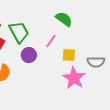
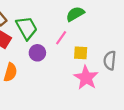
green semicircle: (64, 19) -> (75, 14), turned -66
gray semicircle: (96, 62) -> (110, 60), turned 96

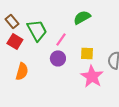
pink line: (61, 38) -> (61, 39), moved
purple circle: (37, 53) -> (58, 58), moved

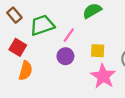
green trapezoid: (37, 30) -> (42, 25), turned -80
red square: (15, 41) -> (18, 47), moved

